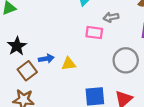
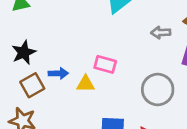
gray arrow: (111, 17) -> (161, 32), moved
pink rectangle: (94, 33) -> (105, 64), moved

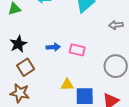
blue arrow: (58, 73) -> (53, 47), moved
yellow triangle: (85, 84) -> (67, 85), moved

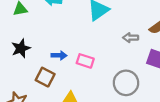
brown square: (26, 67) -> (45, 77), moved, turned -36

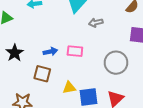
gray arrow: (131, 38) -> (96, 23), moved

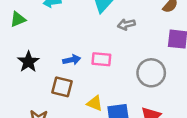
yellow triangle: (69, 88) -> (95, 103), turned 32

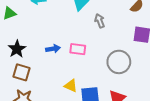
gray arrow: (126, 24) -> (100, 21), turned 80
brown square: (62, 87) -> (21, 72), moved

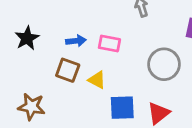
brown square: (21, 72) -> (68, 70), moved
yellow triangle: (71, 86) -> (97, 80), moved

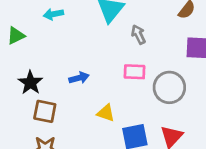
pink rectangle: (109, 43) -> (134, 72), moved
brown square: (68, 70) -> (45, 111), moved

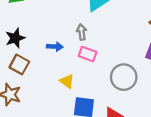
gray arrow: (138, 34) -> (82, 32), moved
pink rectangle: (134, 72) -> (88, 54), moved

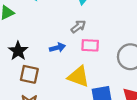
gray arrow: (82, 32) -> (78, 26), turned 77
yellow triangle: (67, 81) -> (79, 77), size x1.5

